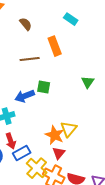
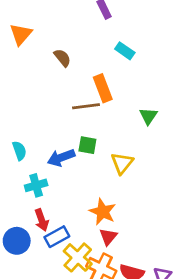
brown line: (30, 59) -> (86, 106), moved
green triangle: (88, 82) -> (148, 116), moved
yellow triangle: (69, 129) -> (122, 163), moved

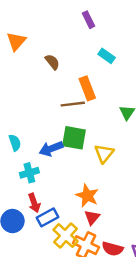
green square: (87, 145) -> (74, 138), size x1.5

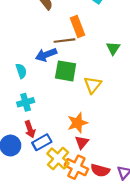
cyan semicircle: (15, 143) -> (21, 71), moved
blue arrow: (51, 149) -> (46, 55), moved
orange star: (87, 196) -> (77, 123), turned 30

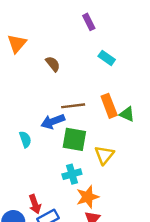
orange rectangle: (77, 27) -> (109, 106), moved
green triangle: (113, 48) -> (127, 114), turned -40
cyan cross: (26, 102) -> (72, 174), moved

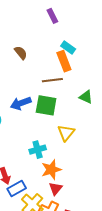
brown line: (73, 106) -> (52, 80), moved
orange rectangle: (109, 106) -> (64, 61), moved
green square: (74, 139) -> (46, 105), moved

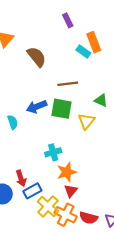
brown semicircle: (21, 53) -> (37, 57), size x1.5
orange rectangle: (64, 61) -> (94, 42), moved
yellow triangle: (66, 133) -> (86, 121), moved

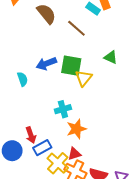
brown line: (68, 84) -> (76, 28), moved, turned 48
yellow triangle: (86, 121) -> (84, 78), moved
red triangle: (71, 191) -> (74, 154), moved, turned 32

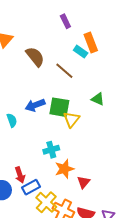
red triangle: (74, 154) -> (84, 182), moved, turned -32

